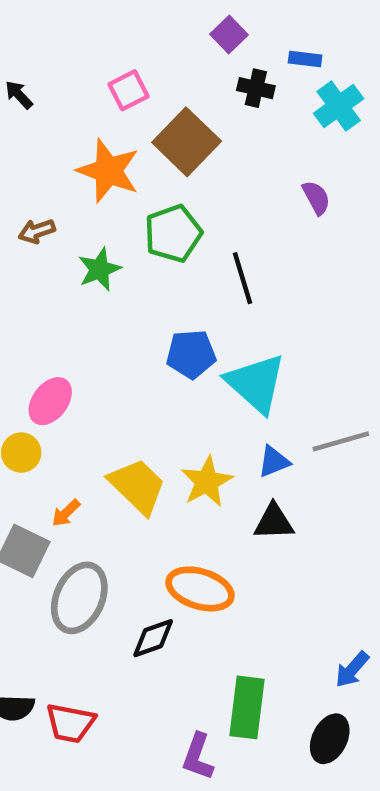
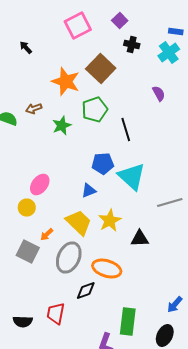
blue rectangle: (305, 59) -> (176, 32), moved
pink square: (128, 90) -> (78, 26), moved, size x1.5
blue triangle: (274, 462) -> (89, 190), moved
gray ellipse: (79, 598) -> (69, 258), moved
red trapezoid: (70, 723) -> (56, 314), moved, turned 90

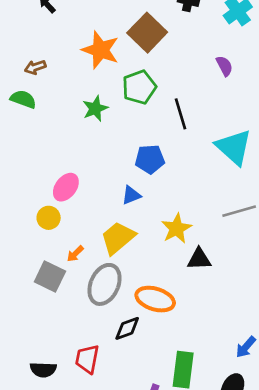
brown arrow: (34, 108) -> (35, 67), moved
cyan triangle: (132, 176) -> (234, 147), moved
yellow star: (110, 220) -> (176, 228), moved
yellow trapezoid: (79, 222) -> (118, 238), turned -84

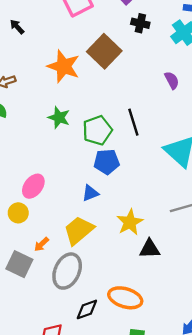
green pentagon: (139, 87) -> (97, 130), moved
green star: (95, 109) -> (59, 118), turned -30
orange ellipse: (155, 299) -> (125, 298), moved

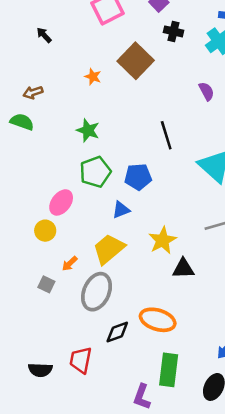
orange star: (64, 66) -> (93, 77), size x0.5
green pentagon: (97, 130) -> (95, 172), moved
gray square: (19, 264) -> (46, 284), size x0.6

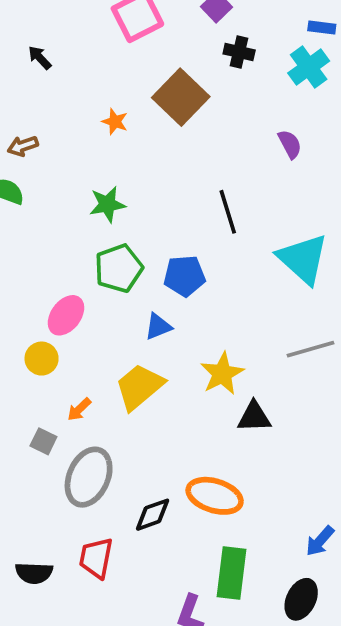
green star: (88, 130) -> (107, 204), turned -30
gray ellipse: (97, 292) -> (89, 477), moved

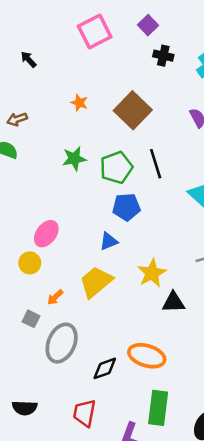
brown square: (181, 97) -> (133, 110), moved
green pentagon: (119, 268) -> (116, 168), moved
red trapezoid: (96, 558) -> (84, 413), moved

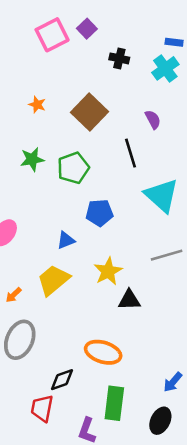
purple square: (148, 25) -> (87, 29), moved
black line: (156, 164) -> (130, 153), moved
blue pentagon: (126, 207) -> (99, 213), moved
black diamond: (105, 368) -> (62, 380), moved

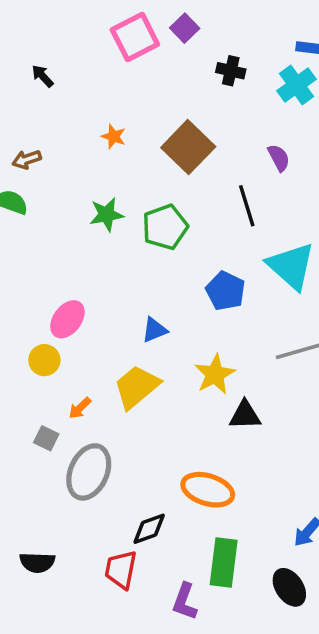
blue pentagon: (99, 213) -> (225, 291), moved, turned 30
black ellipse: (160, 421) -> (289, 587), turned -60

